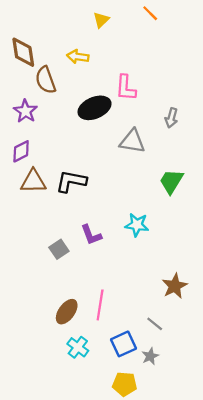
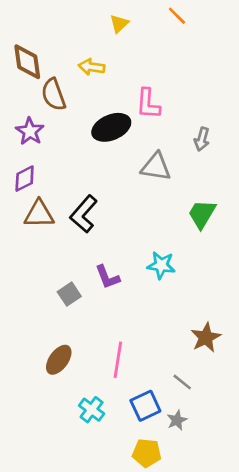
black L-shape: (71, 181) -> (84, 214), turned -60
brown ellipse: (67, 312) -> (59, 360), moved

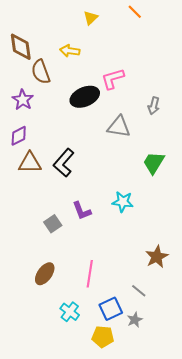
pink L-shape: (148, 104) -> (113, 79), turned 70
yellow pentagon: (147, 453) -> (103, 337), moved

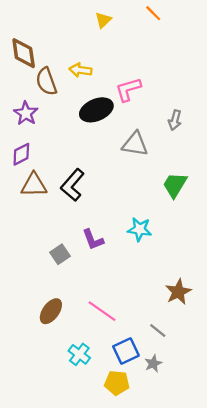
yellow arrow: (70, 51) -> (80, 70), moved
pink line: (90, 274) -> (102, 311), turned -64

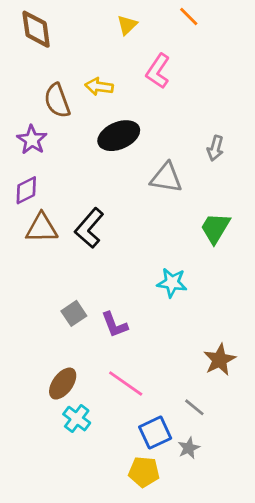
brown diamond: (24, 53) -> (36, 29), moved
pink L-shape: (128, 89) -> (158, 71), moved, turned -40
purple L-shape: (93, 240) -> (115, 325), moved
cyan cross: (79, 354) -> (77, 419), moved

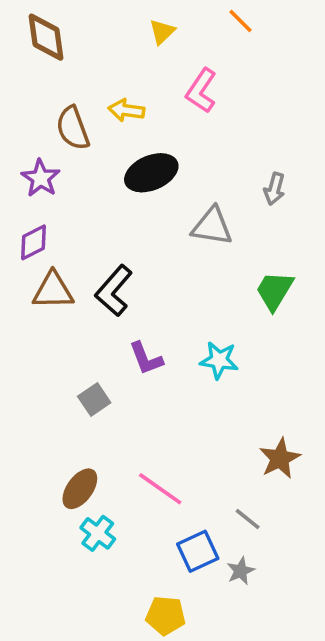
purple L-shape: (115, 325) -> (146, 358), moved
yellow pentagon: (144, 472) -> (166, 616), moved

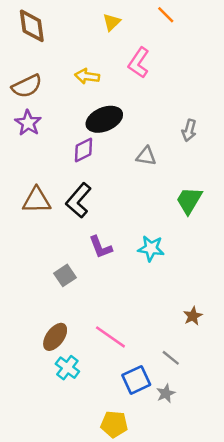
brown semicircle: (73, 128) -> (27, 86), moved, turned -96
gray triangle: (212, 226) -> (146, 156), size x0.7
purple diamond: (33, 242) -> (83, 150), moved
brown star: (280, 458) -> (193, 316), size x0.7

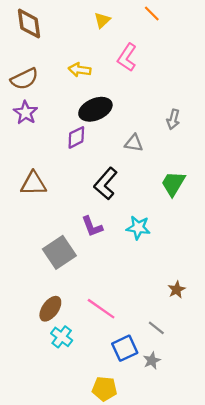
black L-shape: (78, 200) -> (106, 184), moved
gray square: (65, 275) -> (59, 252), size x1.6

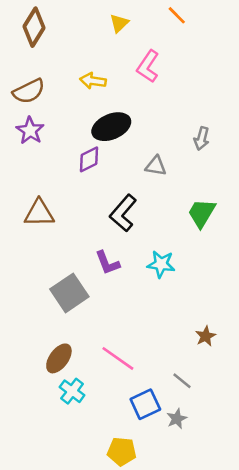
brown diamond: (29, 24) -> (34, 27), turned 40

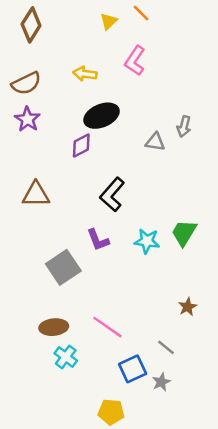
orange line: (177, 15) -> (141, 13), moved
gray triangle: (156, 166) -> (155, 142), moved
green trapezoid: (202, 213) -> (184, 233), moved
brown ellipse: (59, 358) -> (54, 327), turned 48

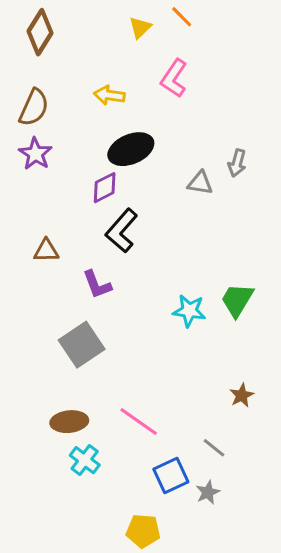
brown semicircle: (26, 83) -> (34, 108), turned -40
brown triangle: (36, 194) -> (46, 251), size x0.7
black L-shape: (112, 194) -> (122, 231), moved
purple L-shape: (98, 240) -> (97, 285), moved

